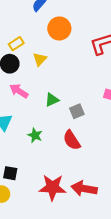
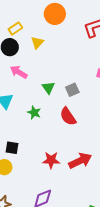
green triangle: (52, 100) -> (48, 88), moved, turned -40
red star: (52, 187) -> (51, 160), size x0.7
red arrow: (84, 189) -> (80, 161), turned 145

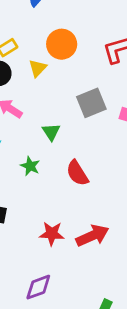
orange circle: (55, 14) -> (62, 44), moved
gray square: (72, 90) -> (91, 103), moved, size x1.5

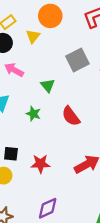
red star: (52, 234) -> (40, 164), moved

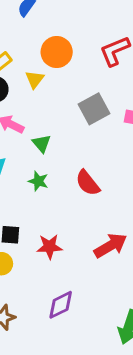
green triangle: (48, 85) -> (41, 143), moved

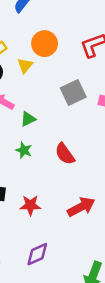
green triangle: (41, 143) -> (28, 119), turned 42

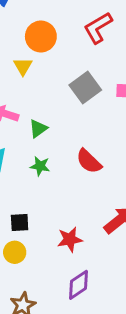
red star: (30, 205) -> (70, 239), moved

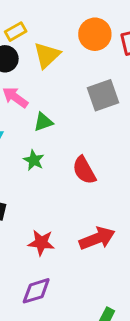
orange circle: (41, 37) -> (95, 34), moved
yellow triangle: (23, 66) -> (47, 55), size x1.4

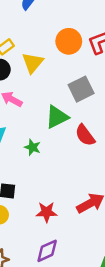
green triangle: (43, 122) -> (57, 117), moved, size x1.5
red semicircle: (84, 170) -> (85, 135), moved

